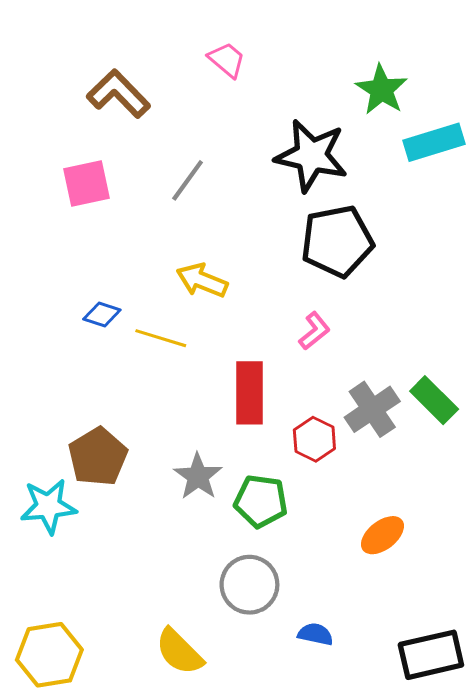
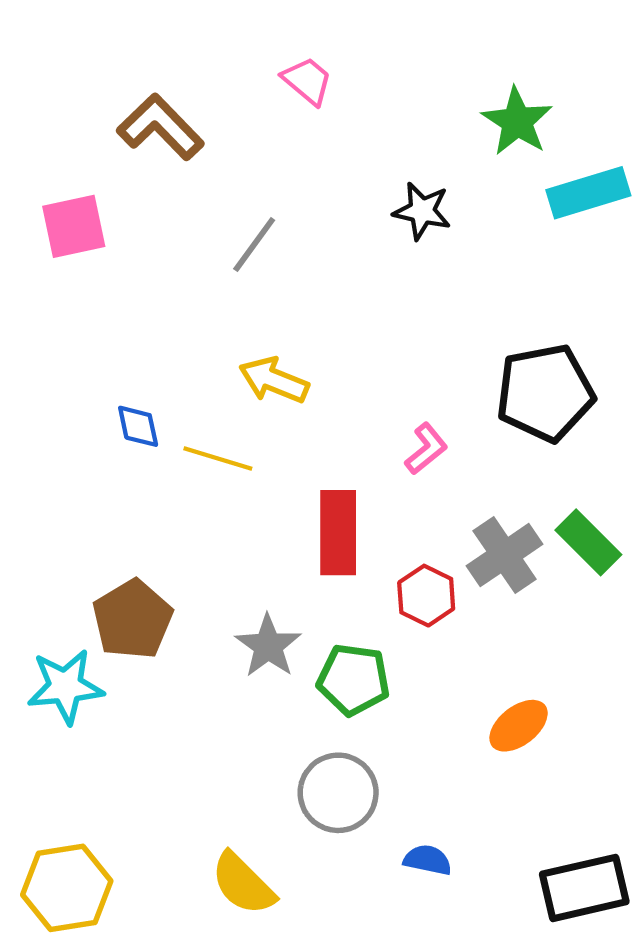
black star: (311, 156) -> (422, 211), size x0.6
pink square: (86, 183) -> (74, 226), moved
black pentagon: (337, 241) -> (545, 393), moved
blue diamond: (102, 314) -> (138, 426), turned 60

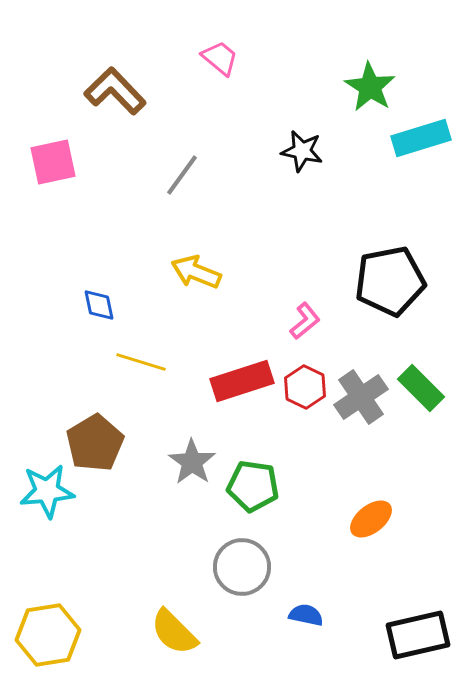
yellow line: (218, 459) -> (141, 362), moved
red rectangle: (338, 533) -> (242, 381), turned 72
red hexagon: (426, 596) -> (305, 387), moved

